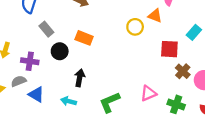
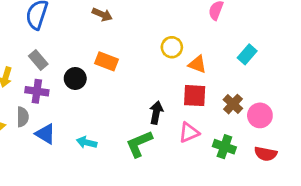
orange triangle: (155, 16) -> (197, 64), moved
gray rectangle: (46, 29) -> (38, 60), moved
red square: (169, 49) -> (195, 96), moved
black arrow: (80, 78) -> (156, 113), moved
gray semicircle: (19, 81) -> (23, 117), turned 112

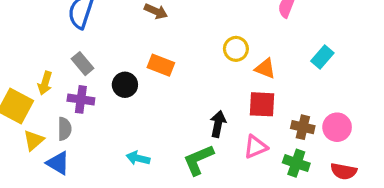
brown cross: (233, 104) -> (303, 127), moved, turned -30
blue triangle: (45, 134) -> (58, 163), moved

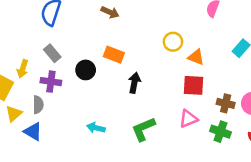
black arrow: (218, 124) -> (134, 83), moved

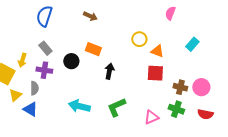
pink triangle: (188, 119) -> (151, 117), moved
cyan arrow: (96, 128) -> (79, 106), size x1.5

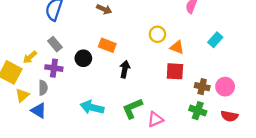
yellow arrow: (22, 60) -> (30, 57), turned 32
pink triangle: (151, 117) -> (155, 119), moved

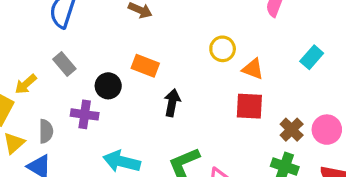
purple cross: (54, 68) -> (85, 114), moved
brown cross: (202, 87) -> (292, 130), turned 32

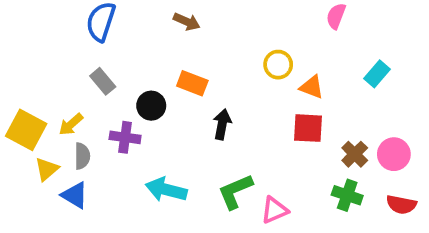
yellow arrow: (26, 84) -> (71, 124), moved

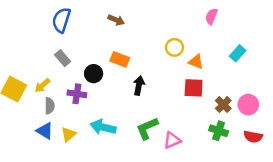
yellow triangle: (47, 169) -> (69, 134), moved

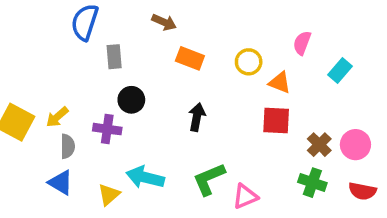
pink semicircle: (211, 16) -> (302, 43), moved
gray rectangle: (63, 58) -> (114, 57), moved, turned 35
orange rectangle: (120, 59) -> (190, 58), moved
yellow triangle: (69, 134) -> (109, 195), moved

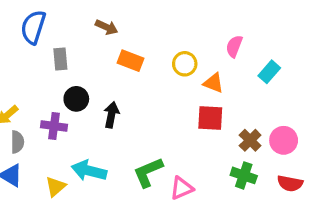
black arrow: (197, 117) -> (111, 115), moved

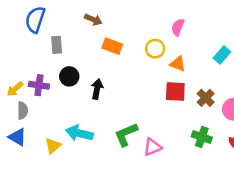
pink semicircle: (234, 46) -> (178, 27), moved
purple cross: (54, 126) -> (39, 85), moved
brown cross: (250, 140) -> (206, 98), moved

